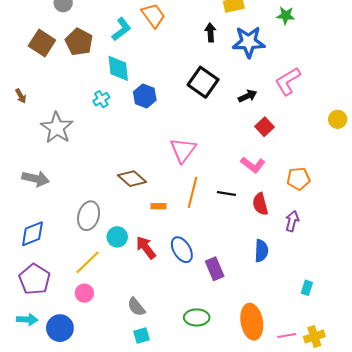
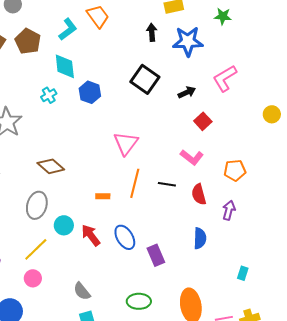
brown diamond: (132, 179) -> (51, 166), moved

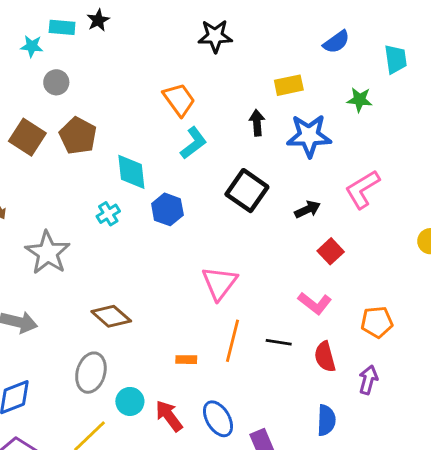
cyan L-shape: (68, 29) -> (193, 143), moved

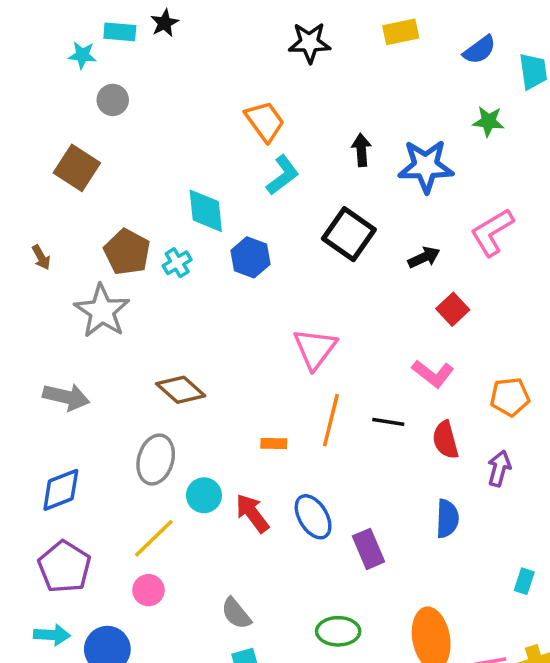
blue semicircle: (336, 42) -> (479, 50), moved
yellow rectangle: (289, 85) -> (401, 32), moved
brown pentagon: (78, 136) -> (127, 252), moved

